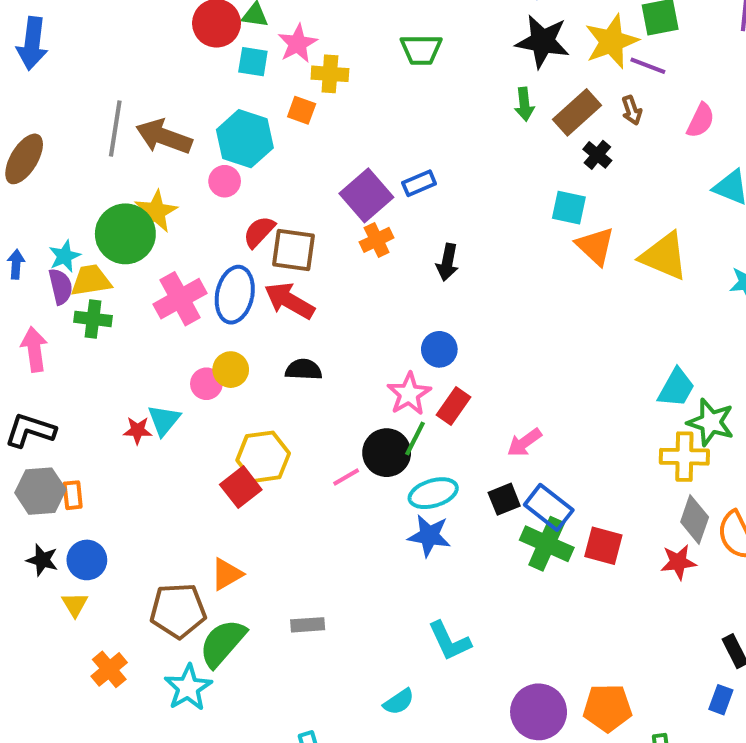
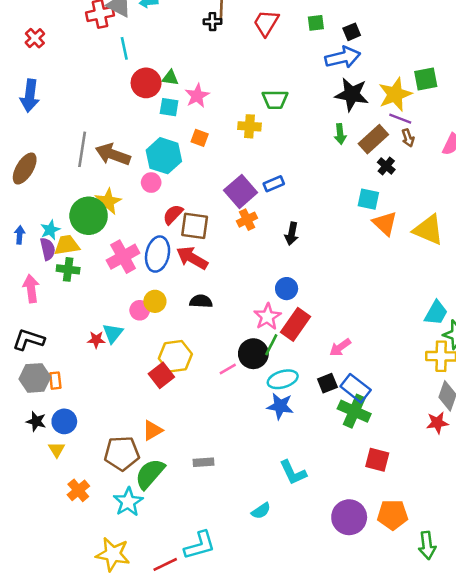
purple line: (648, 66) -> (400, 119), moved
yellow cross: (330, 74) -> (249, 126), moved
red rectangle: (453, 406) -> (295, 324), size x1.4
red square: (603, 546) -> (377, 460), moved

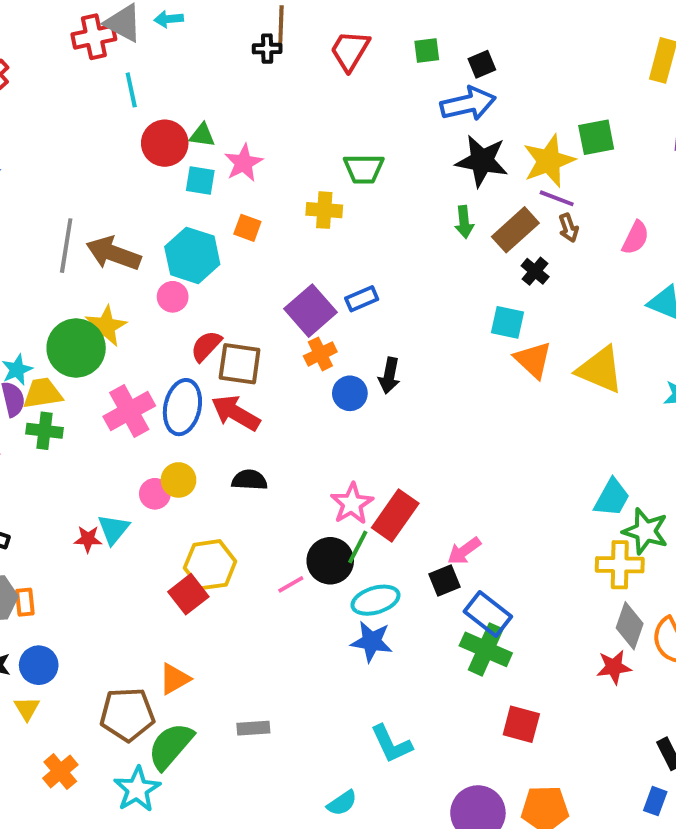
blue circle: (287, 289) -> (350, 393), moved
black square: (327, 383) -> (444, 580), moved

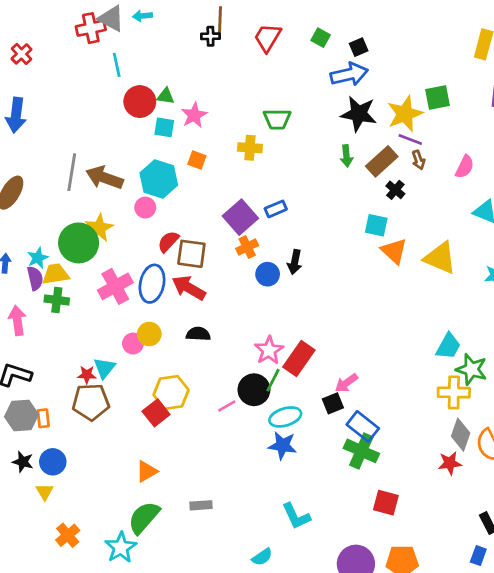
green square: (427, 51) -> (321, 38), turned 36
brown pentagon: (127, 714) -> (91, 402), moved

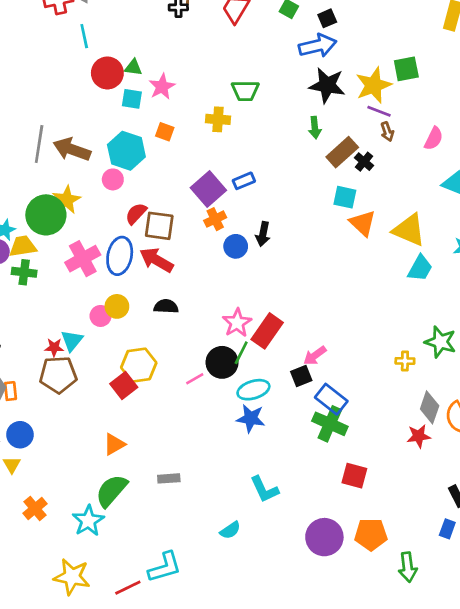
brown rectangle: (382, 161) -> (342, 152), moved
cyan trapezoid: (448, 346) -> (420, 268), moved
yellow cross: (454, 392) -> (405, 361), moved, size x0.6

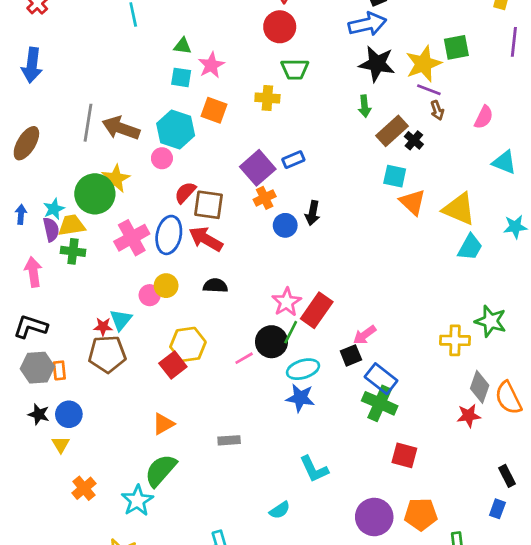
red circle: (107, 73) -> (280, 27), moved
orange square: (165, 132) -> (214, 110), size x1.4
yellow cross: (405, 361) -> (455, 340), size x1.5
gray rectangle: (169, 478) -> (229, 440), moved

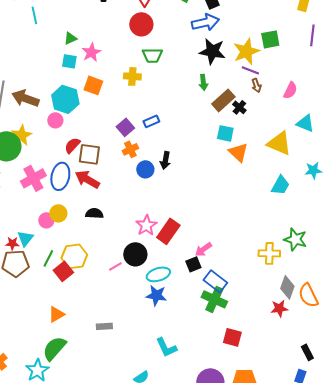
green triangle: (182, 46) -> (70, 38), turned -32
purple square: (258, 168) -> (125, 127), size x0.7
yellow triangle: (459, 209) -> (279, 143), moved
green line: (291, 332) -> (48, 258), moved

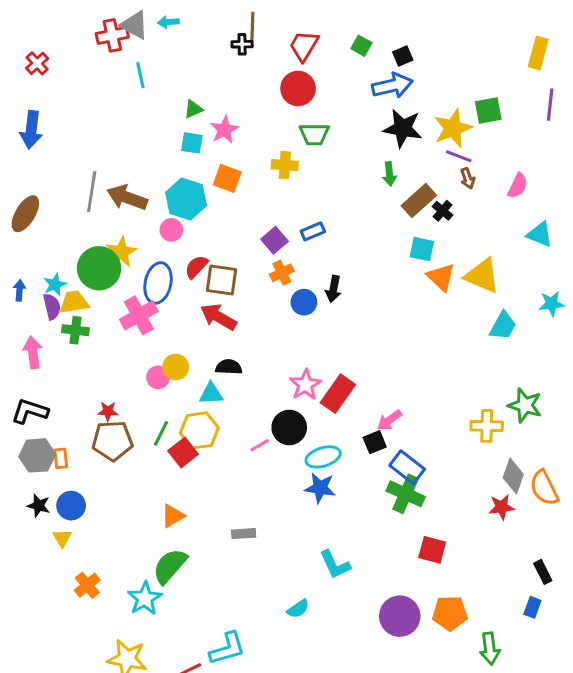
yellow triangle: (279, 143) -> (482, 276), moved
blue ellipse: (60, 176) -> (158, 283), moved
cyan triangle: (25, 238) -> (211, 394), moved, turned 48

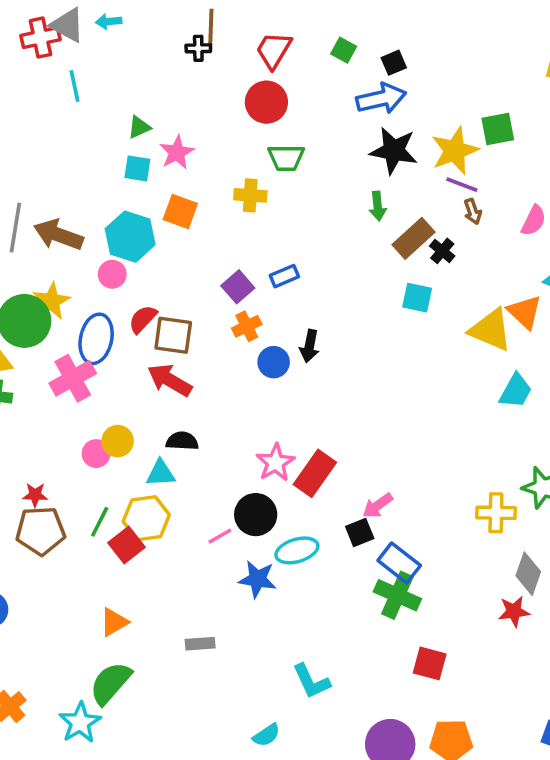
orange triangle: (441, 277) -> (525, 312), moved
blue star: (320, 488) -> (257, 579), moved

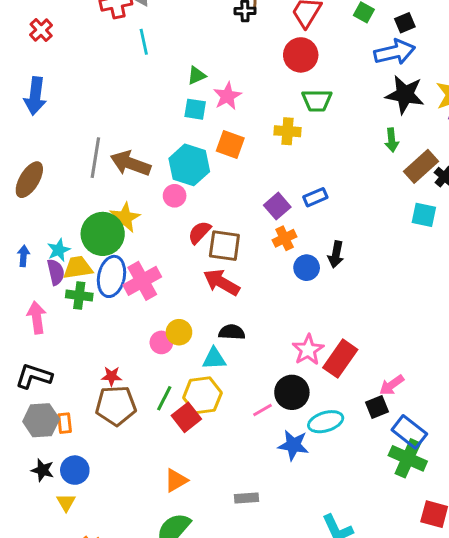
blue ellipse: (96, 339) -> (111, 276), moved

